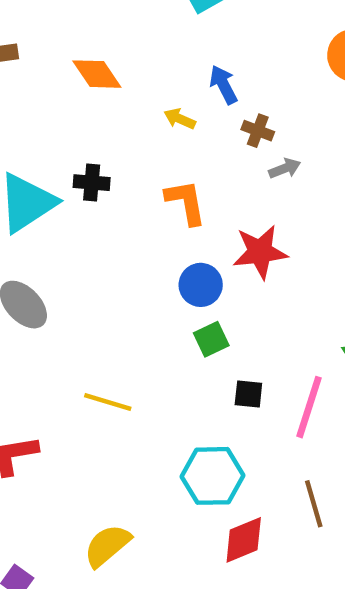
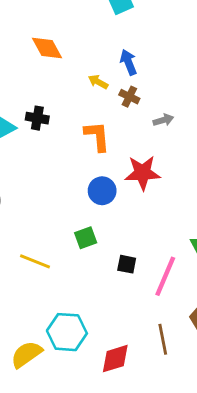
brown cross: (258, 131) -> (129, 97), moved
green square: (211, 339) -> (86, 238), moved
cyan hexagon: (212, 476) -> (67, 332), moved

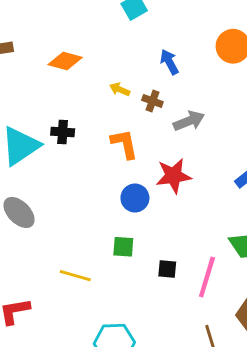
orange diamond: (47, 48) -> (65, 61), turned -40
blue arrow: (128, 62) -> (169, 62), moved
gray arrow: (163, 120) -> (189, 121), size x1.5
green square: (86, 238) -> (123, 247), turned 30

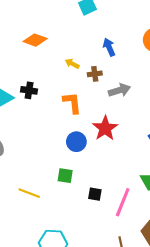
brown cross: (152, 101) -> (95, 74), turned -32
red star: (173, 176) -> (105, 128), turned -30

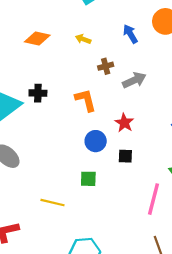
blue arrow: (109, 47) -> (130, 34), moved
yellow arrow: (72, 64) -> (83, 39), moved
red star: (105, 128) -> (124, 123), size x0.7
black square: (95, 194) -> (125, 156), moved

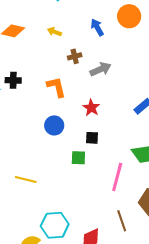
blue circle: (96, 141) -> (54, 125), moved
green square: (88, 179) -> (78, 158), moved

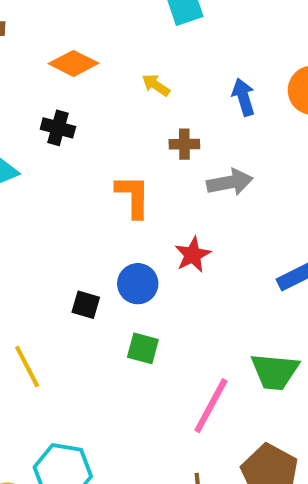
black cross: (13, 80) -> (58, 128), moved
blue circle: (54, 125) -> (138, 284), moved
black square: (92, 138) -> (86, 305), moved
yellow line: (26, 179) -> (27, 366), turned 35

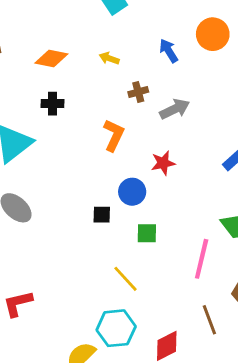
orange L-shape: (133, 196) -> (114, 135), turned 40
red star: (193, 255) -> (163, 163), turned 30
yellow line: (27, 366) -> (126, 279), moved

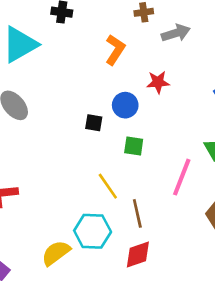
brown line: (209, 320) -> (137, 213), moved

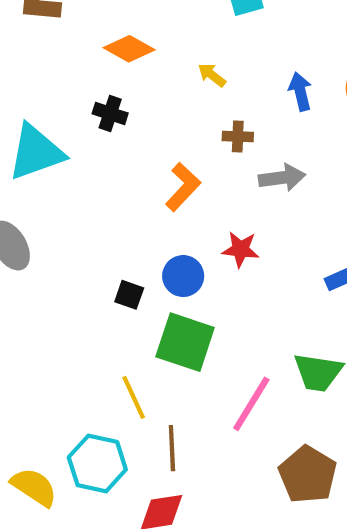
green square: (134, 146) -> (185, 342), size x1.8
yellow semicircle: (56, 253) -> (34, 487), turned 60

